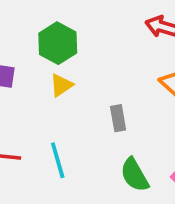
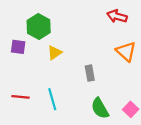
green hexagon: (58, 43) -> (39, 26), moved

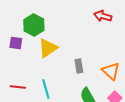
orange triangle: (126, 51) -> (111, 71), moved
yellow triangle: (55, 53) -> (48, 48), size x1.5

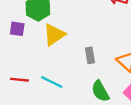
cyan line: (46, 89) -> (52, 82), turned -48

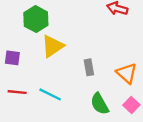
purple square: (17, 29) -> (12, 58), moved

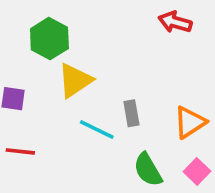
orange triangle: (127, 73) -> (190, 122), turned 45
cyan line: (50, 94) -> (97, 130), moved

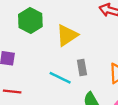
yellow triangle: (75, 80) -> (67, 35), moved

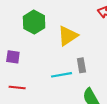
cyan line: (60, 78) -> (61, 75), turned -36

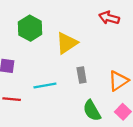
cyan line: (61, 75) -> (45, 85), moved

